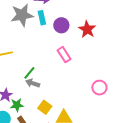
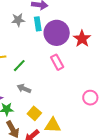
gray star: (22, 15) -> (18, 20), size x0.6
purple circle: (61, 25) -> (57, 33), size x1.6
green line: (29, 73) -> (19, 66), moved

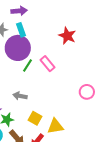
purple circle: (57, 33) -> (18, 48), moved
green line: (19, 66) -> (28, 66), moved

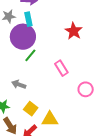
pink rectangle: (48, 64) -> (61, 68), moved

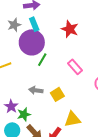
red star: (74, 31) -> (70, 29), moved
yellow square: (31, 109) -> (57, 94), moved, turned 32

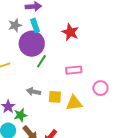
pink rectangle: (75, 67) -> (74, 70), turned -56
yellow square: (57, 94) -> (55, 97), turned 32
yellow triangle: (72, 119) -> (74, 103), moved

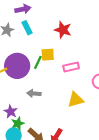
purple circle: (32, 44) -> (17, 66), moved
yellow square: (55, 97) -> (48, 55), moved
green star: (20, 115) -> (18, 124), moved

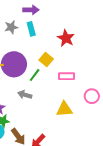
yellow square: (48, 55) -> (46, 59), turned 32
green line: (38, 62) -> (35, 75), moved

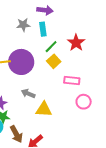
green line: (35, 75) -> (51, 47), moved
pink circle: (92, 96) -> (84, 102), moved
yellow triangle: (64, 109) -> (44, 109), moved

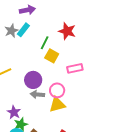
cyan rectangle: (43, 29) -> (23, 30), moved, turned 64
purple circle: (21, 62) -> (33, 80), moved, size x0.7
pink circle: (84, 102) -> (57, 90), moved

